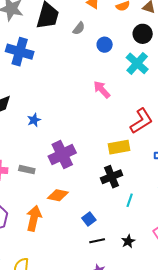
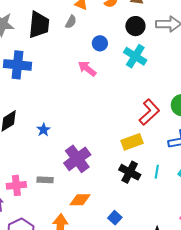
gray semicircle: (79, 28) -> (71, 22), moved
pink arrow: (102, 90) -> (87, 69), moved
black cross: (112, 177) -> (130, 172), turned -30
cyan line: (130, 200) -> (157, 172), moved

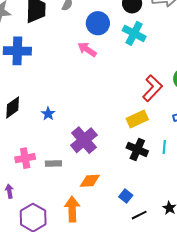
blue circle: (100, 43) -> (98, 23), size x1.5
pink cross: (16, 185) -> (25, 158), moved

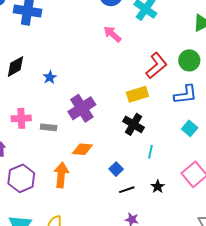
pink arrow: (87, 49) -> (112, 34), moved
cyan line: (164, 147) -> (150, 152), moved

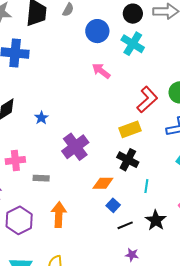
gray rectangle: (49, 127) -> (41, 178), moved
orange diamond: (82, 149) -> (103, 183), moved
black star: (158, 187) -> (156, 220), size x1.5

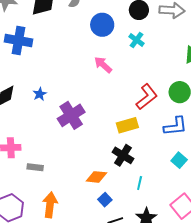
cyan cross: (133, 44) -> (137, 40), size x0.7
blue star: (41, 118) -> (40, 94), moved
purple cross: (75, 147) -> (71, 115), moved

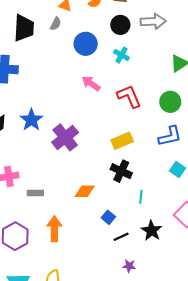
blue star: (40, 94) -> (31, 120), size x1.6
red L-shape: (147, 97) -> (129, 96), moved, turned -68
orange diamond: (96, 177) -> (85, 191), moved

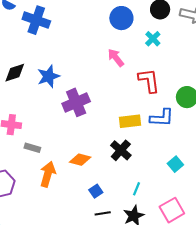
blue L-shape: (170, 136) -> (162, 118), moved
cyan line: (141, 197) -> (137, 189), moved
orange arrow: (54, 229) -> (48, 174), moved

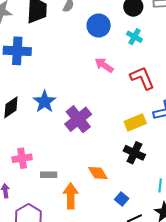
orange diamond: (80, 160) -> (98, 173), turned 60

